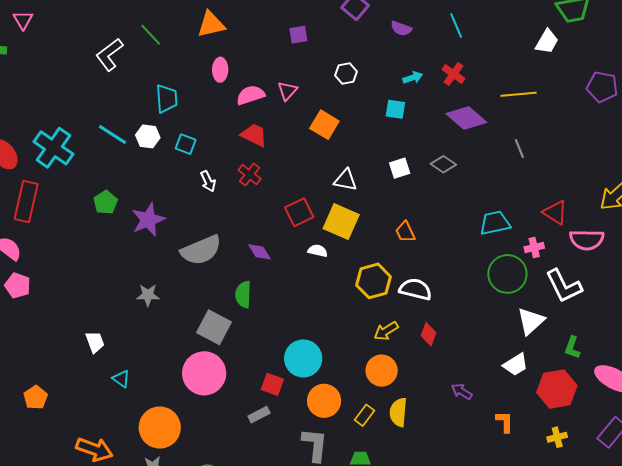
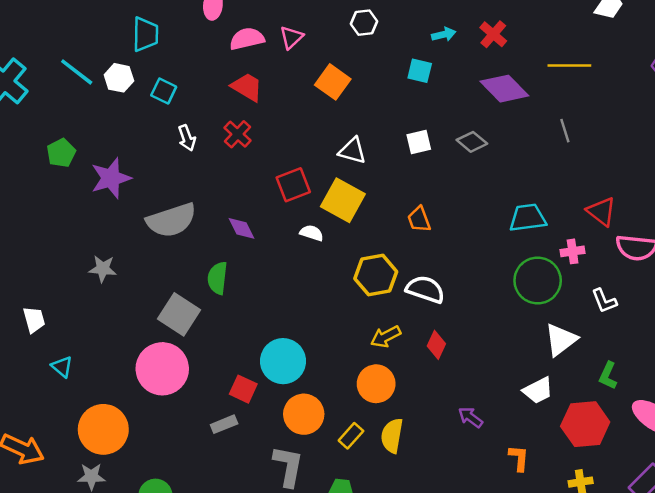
white L-shape: (564, 286) -> (604, 301), size x0.6

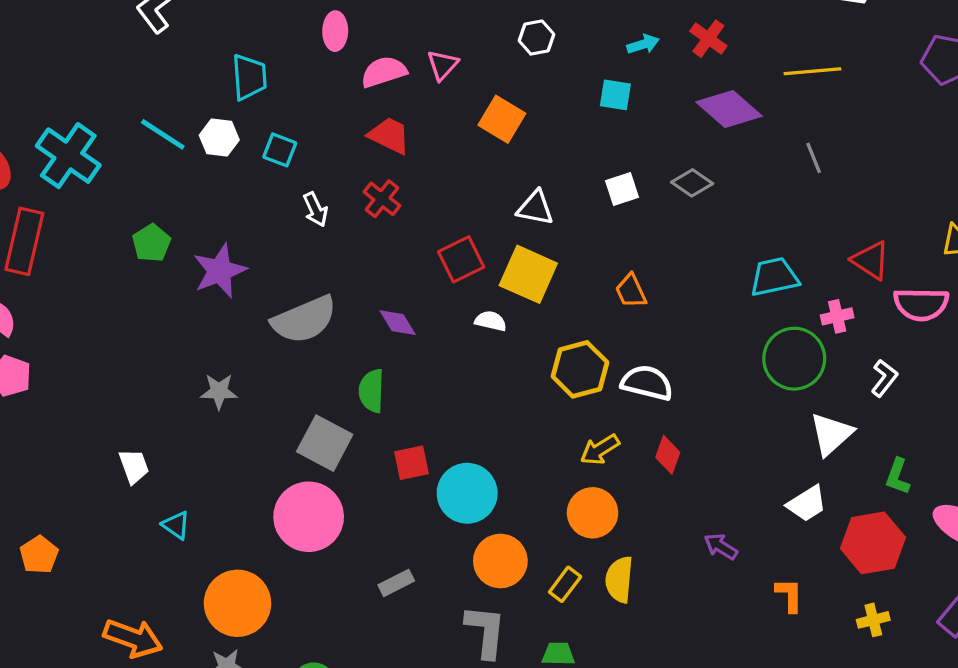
white L-shape: (604, 301) -> (884, 378), turned -116
red square: (243, 389) -> (411, 463), moved, turned -32

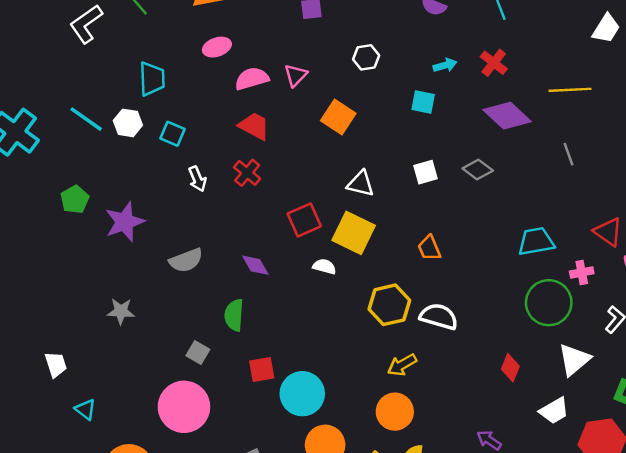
pink ellipse: (335, 31) -> (217, 47), turned 68
gray semicircle: (304, 320) -> (186, 260), size x0.7
gray square: (325, 443) -> (198, 353), size x0.6
red diamond: (668, 455) -> (510, 368), moved

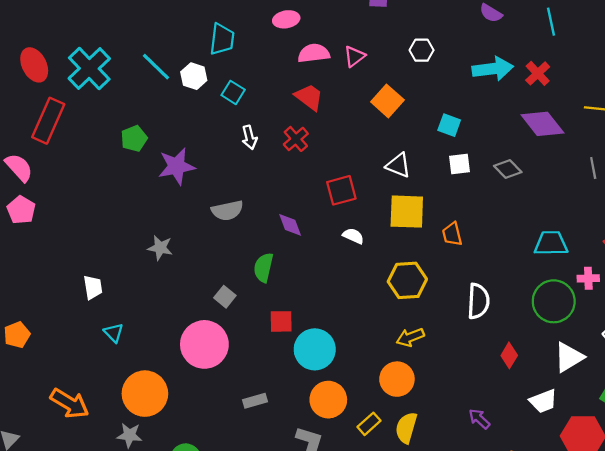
cyan arrow: (445, 65) -> (493, 69), size x1.8
cyan square: (423, 102) -> (449, 125), moved
yellow square: (354, 233) -> (407, 212), moved, turned -33
white semicircle: (439, 317) -> (478, 301), moved, turned 68

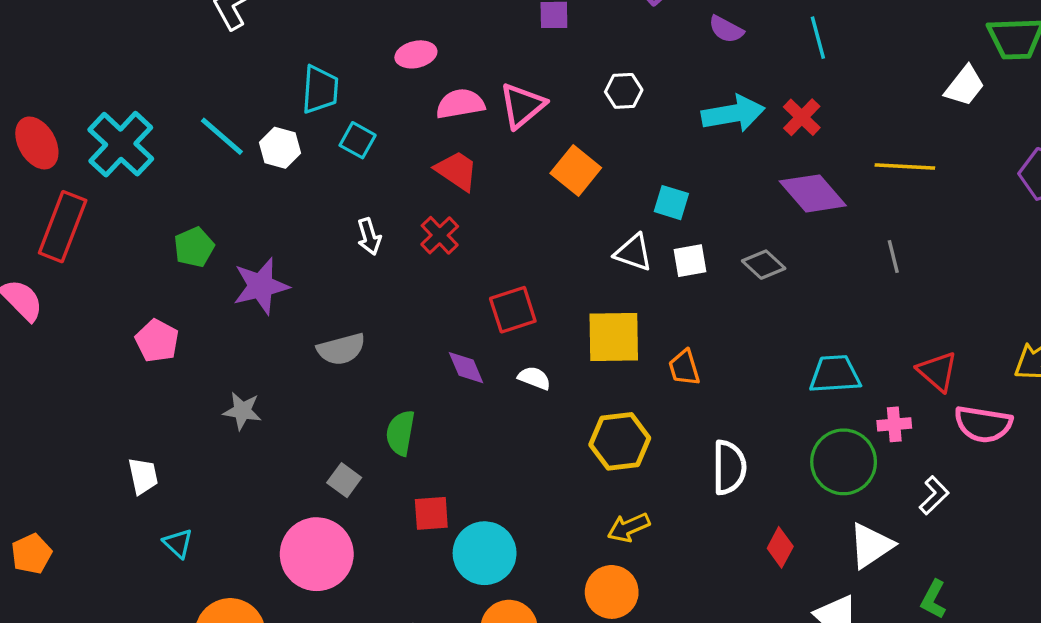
pink triangle: (354, 56) -> (522, 106), size x1.4
cyan square: (233, 92) -> (358, 140), moved
white triangle: (398, 165) -> (633, 252), moved
pink pentagon: (21, 210) -> (157, 341), moved
purple diamond: (290, 225) -> (466, 368), moved

